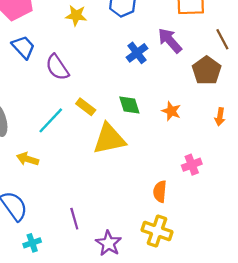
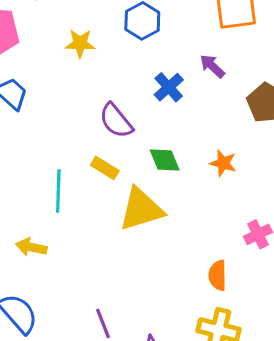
purple arrow: (170, 41) -> (212, 66), size x0.7
purple semicircle: (57, 67) -> (116, 121), moved
cyan line: (51, 120) -> (58, 191), turned -36

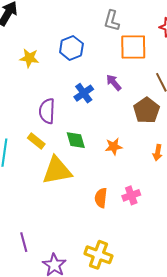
purple semicircle: (116, 121) -> (47, 111), turned 35
orange star: (223, 163) -> (114, 146), turned -30
orange semicircle: (218, 275) -> (101, 198), moved

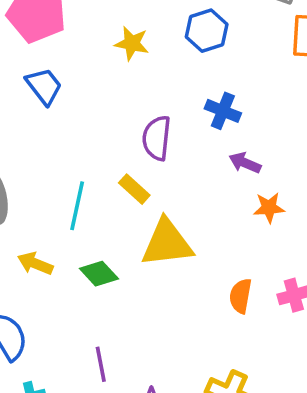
purple arrow: (114, 83) -> (245, 163), moved, turned -30
blue cross: (84, 93) -> (223, 111), turned -36
green diamond: (76, 140) -> (99, 274), moved, turned -30

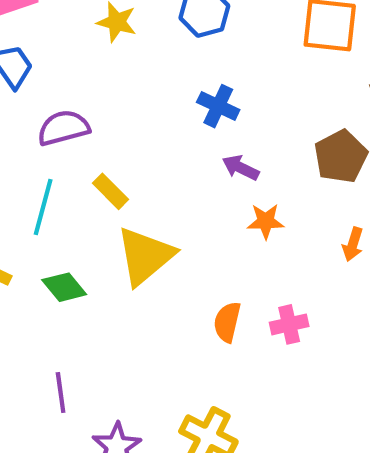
purple semicircle: (157, 138) -> (63, 128), moved, turned 66
yellow triangle: (167, 243) -> (145, 256), turned -36

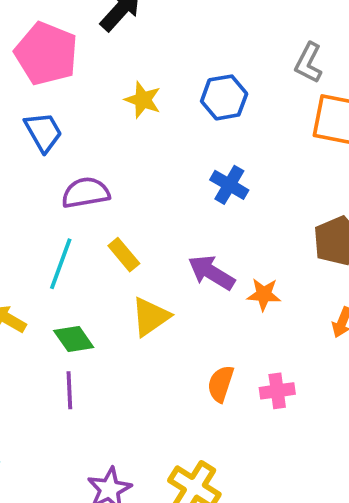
purple arrow: (241, 168) -> (211, 273), moved, size x1.4
yellow triangle: (145, 256) -> (150, 317), size x0.7
purple line: (61, 393) -> (69, 390), moved

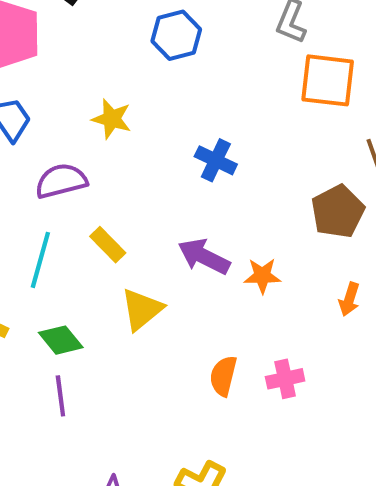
blue hexagon: (224, 97) -> (176, 35), moved
yellow star: (143, 100) -> (112, 119), moved

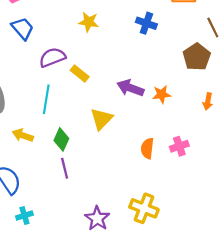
yellow star: (112, 119) -> (89, 22), moved
blue cross: (216, 160) -> (146, 23), moved
yellow rectangle: (108, 245) -> (80, 74), moved
green diamond: (61, 340) -> (61, 139), turned 70

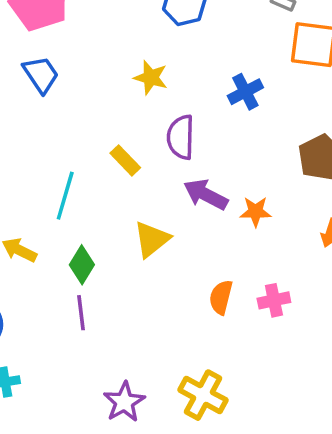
blue cross: (146, 23) -> (245, 92), turned 36
purple semicircle: (52, 57) -> (181, 137), moved, turned -75

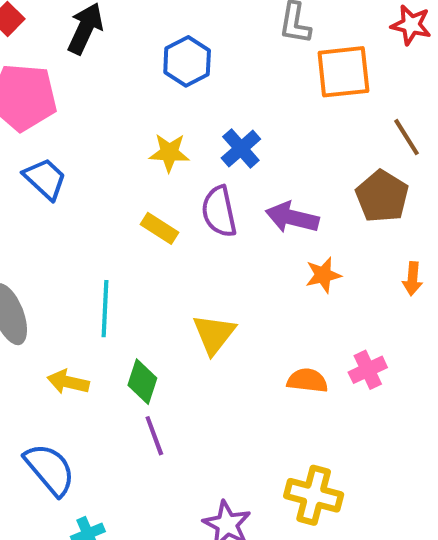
blue cross: (245, 92) -> (241, 149), moved
yellow rectangle: (125, 160) -> (160, 228), moved
purple arrow: (206, 195) -> (292, 218), moved
orange semicircle: (221, 297) -> (307, 381), turned 96

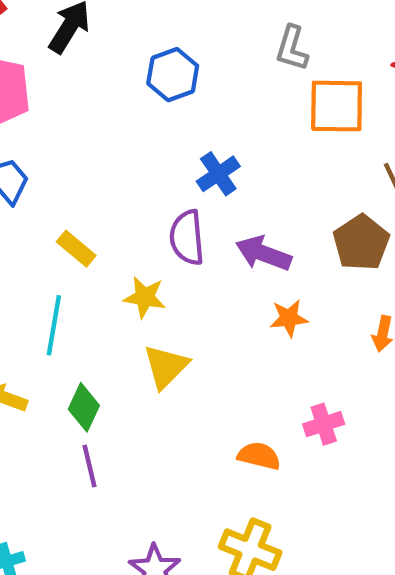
yellow star: (169, 153) -> (145, 297), moved
yellow rectangle: (160, 228) -> (76, 249), moved
orange semicircle: (307, 381) -> (259, 456), moved

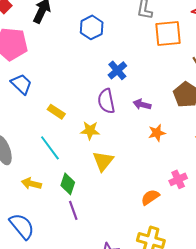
purple arrow: (264, 253) -> (142, 104), size x0.7
cyan line: (54, 325) -> (50, 148), turned -40
orange semicircle: (259, 456) -> (150, 197), turned -42

